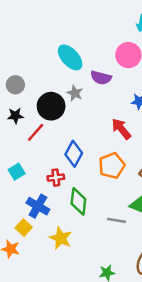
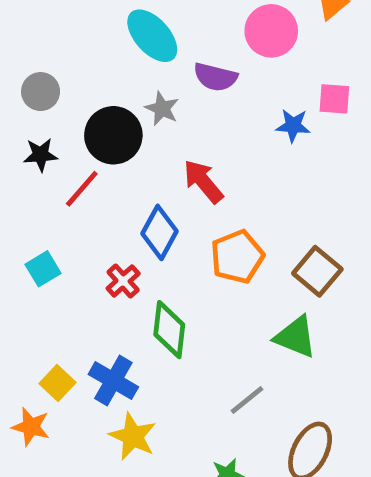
red arrow: (121, 129) -> (203, 181), moved
red cross: (56, 178) -> (123, 281), turned -35
blue cross: (38, 206) -> (113, 381), moved
gray line: (116, 220) -> (247, 400), moved, turned -48
yellow star: (61, 238) -> (133, 436), moved

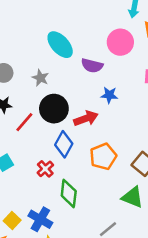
gray star: (162, 109) -> (40, 78), moved
blue star: (293, 126) -> (109, 95), moved
black circle: (113, 135) -> (54, 109), moved
red arrow: (203, 181) -> (86, 118), turned 110

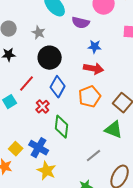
red arrow: (86, 118) -> (94, 69), moved, turned 30
red line: (24, 122) -> (27, 84), moved

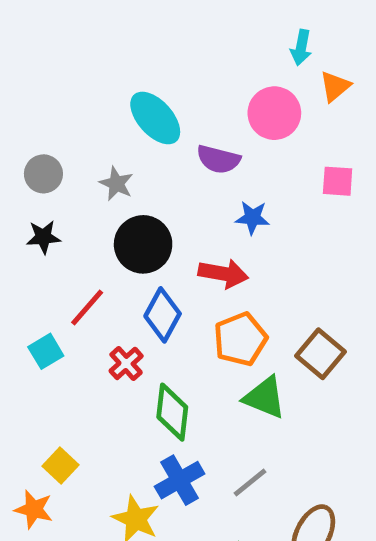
red arrow: (94, 69) -> (223, 274), moved
green triangle: (114, 130) -> (265, 397), moved
blue cross: (39, 148) -> (180, 480), moved, turned 30

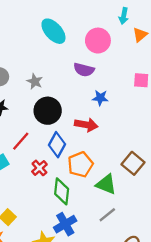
pink circle: (274, 113) -> (98, 41), moved
cyan ellipse: (155, 118) -> (53, 31), moved
orange pentagon: (240, 339) -> (80, 164), moved
gray line: (250, 483) -> (107, 215), moved

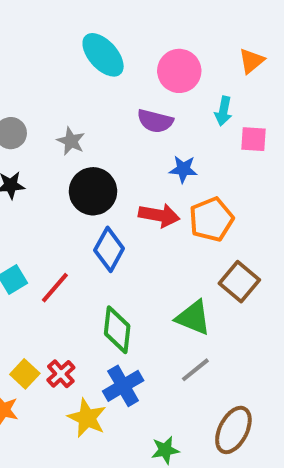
cyan arrow: (124, 16) -> (223, 111), moved
red line: (21, 141) -> (55, 288), moved
orange pentagon: (80, 164) -> (211, 219), moved
red cross: (39, 168) -> (61, 374), moved

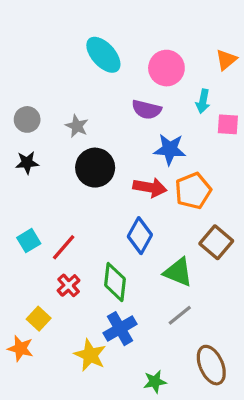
blue star: (183, 169) -> (170, 149), size x1.4
blue diamond: (109, 249) -> (140, 236), moved
red cross: (61, 374) -> (69, 285), moved
brown ellipse: (233, 430) -> (211, 365), turned -51

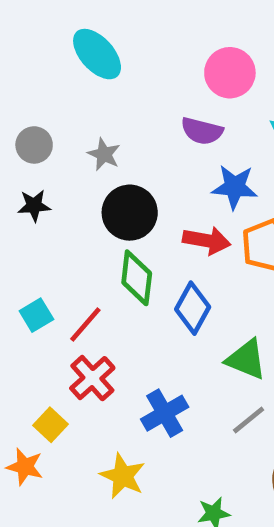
cyan ellipse: (103, 55) -> (97, 54), moved
green diamond: (115, 282) -> (137, 278), moved
red cross: (69, 285) -> (92, 378), size x1.4
blue cross: (120, 329) -> (165, 413), moved

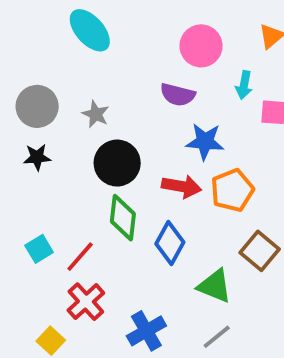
gray circle: (34, 145) -> (37, 106), size x1.4

